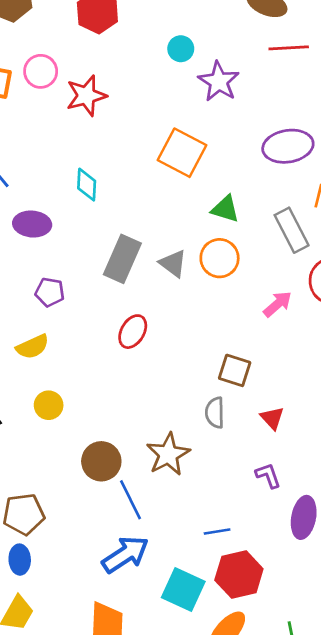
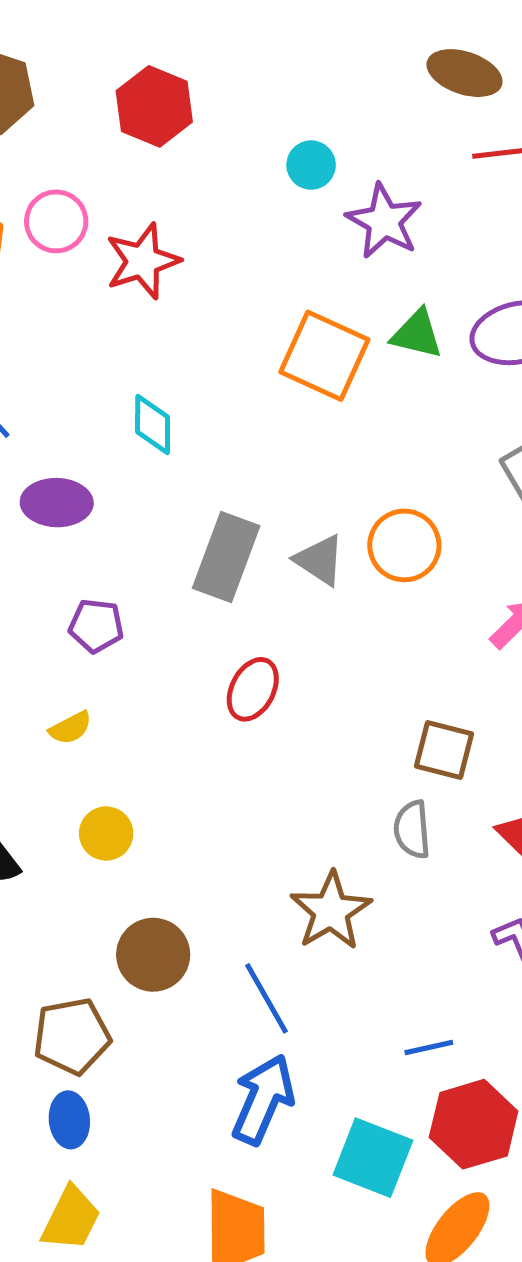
green triangle: (225, 209) -> (417, 334), moved
yellow semicircle: (33, 347) -> (70, 728), size x0.7
brown circle: (101, 461) -> (153, 955), moved
blue arrow: (125, 554) -> (263, 1099), turned -30

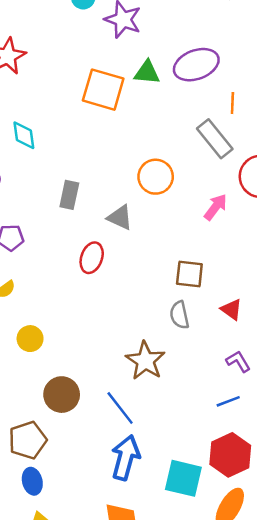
gray rectangle: (226, 557) -> (69, 195), size x0.7
gray triangle: (320, 560) -> (120, 218), moved
blue line: (429, 1048) -> (228, 401), moved

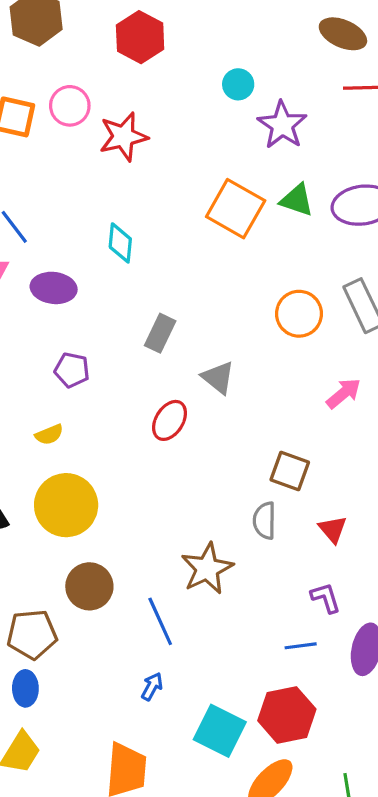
orange circle: (156, 177) -> (299, 314), moved
yellow circle: (30, 339) -> (66, 505), size x1.8
blue arrow: (125, 458) -> (152, 686), size x0.5

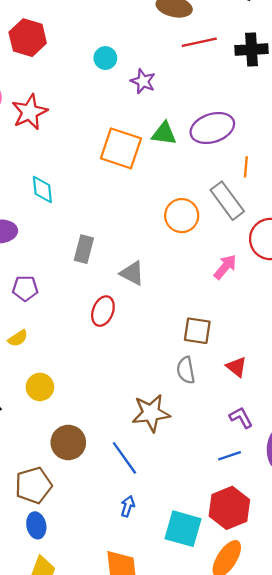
purple star: (282, 125) -> (143, 81), size x0.7
yellow circle: (66, 505) -> (40, 387), size x0.6
brown star: (207, 569) -> (151, 413), turned 30

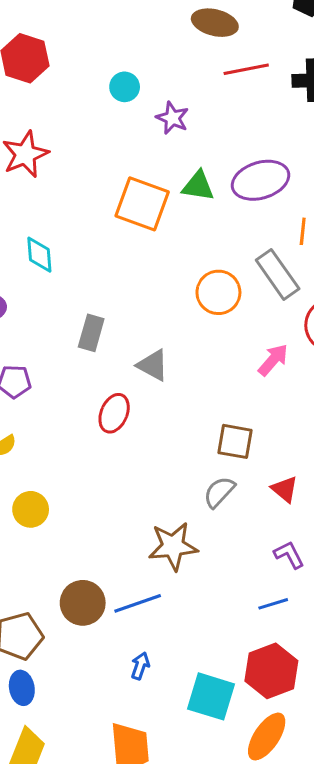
gray semicircle: (186, 370) -> (219, 492), turned 52
brown circle: (68, 442) -> (83, 603), moved
blue line: (124, 458) -> (138, 603), turned -75

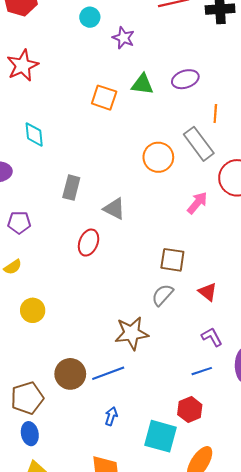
purple ellipse: (261, 180) -> (185, 79), size x0.7
orange square: (142, 204) -> (104, 98), size x0.7
red hexagon: (271, 671) -> (190, 410), moved, size x0.7

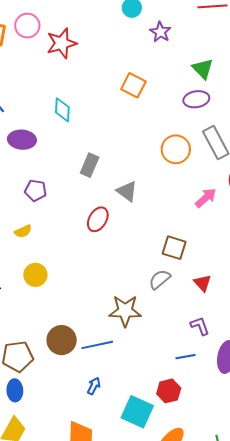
purple ellipse: (185, 79) -> (196, 99), moved
green triangle: (142, 84) -> (203, 69), moved, turned 30

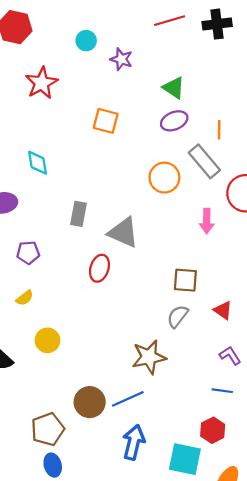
red star: (62, 43) -> (42, 83), moved
gray triangle: (127, 191) -> (123, 232), size x1.4
pink arrow: (206, 198) -> (207, 221), turned 145
blue line: (185, 357) -> (222, 391), turned 30
blue arrow: (94, 386) -> (134, 442), size x1.8

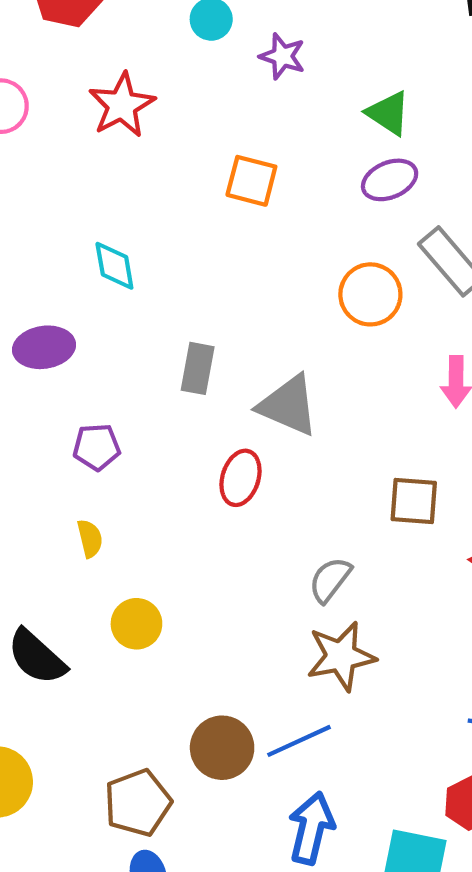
yellow semicircle: (25, 298) -> (90, 538), turned -66
gray semicircle: (178, 316) -> (330, 580), moved

